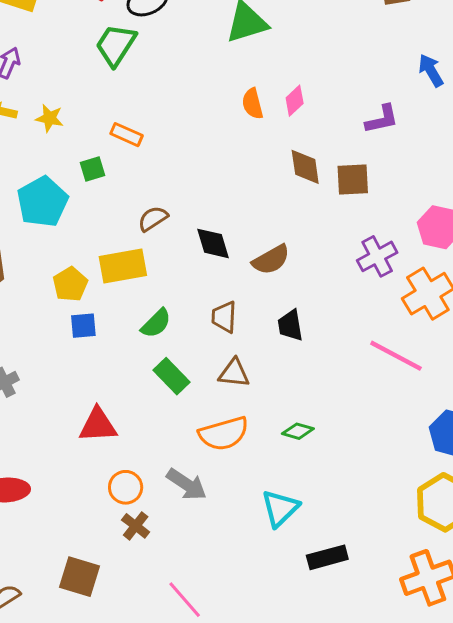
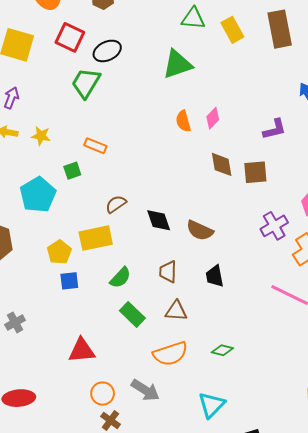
brown semicircle: (271, 260) -> (200, 230), turned 56

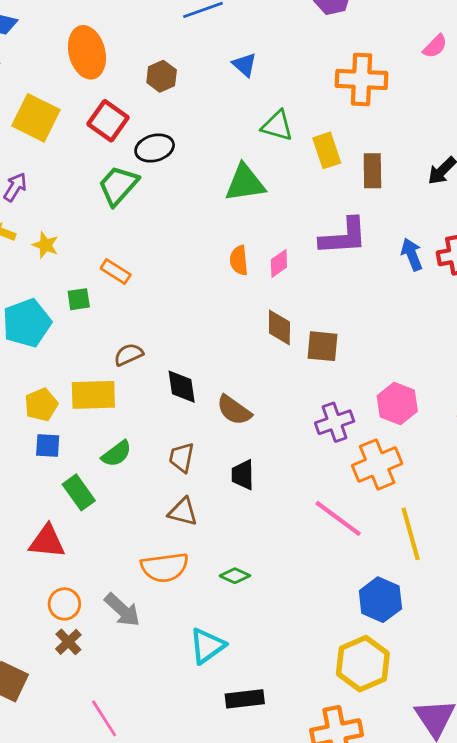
brown rectangle: (280, 29) -> (372, 171), moved, size x0.7
purple L-shape: (275, 129) -> (344, 237), moved, size x1.5
green rectangle: (132, 314) -> (79, 492), moved

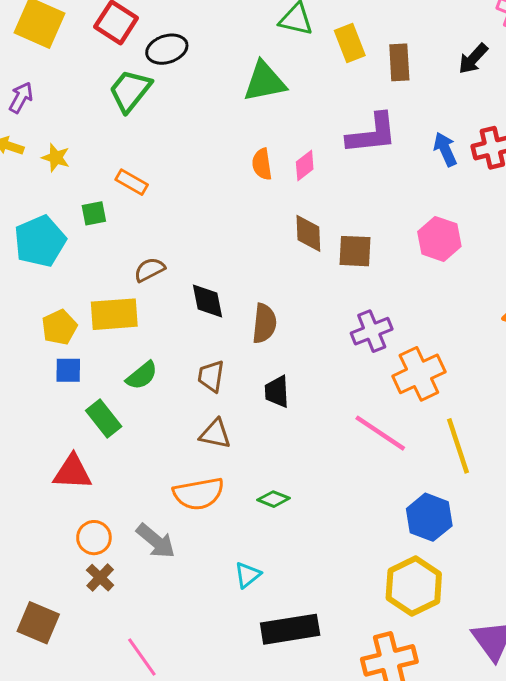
pink hexagon: (397, 404) -> (439, 239), moved
brown semicircle: (234, 410) -> (264, 323), turned -117
cyan triangle: (207, 646) -> (248, 575), size x0.7
black rectangle: (245, 699) -> (290, 629), size x1.4

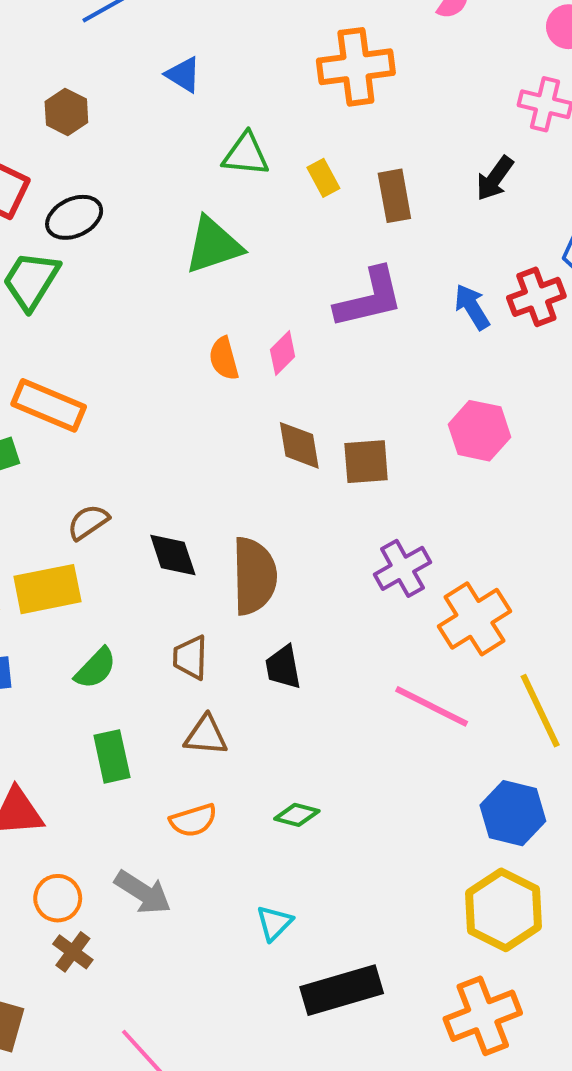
yellow rectangle: (350, 43) -> (323, 178), size x0.7
orange rectangle: (132, 182) -> (49, 405), size x1.6
brown semicircle: (264, 323) -> (254, 576), size x1.4
green rectangle: (104, 419) -> (112, 756), moved, turned 33
orange semicircle: (199, 494) -> (193, 820), size x0.7

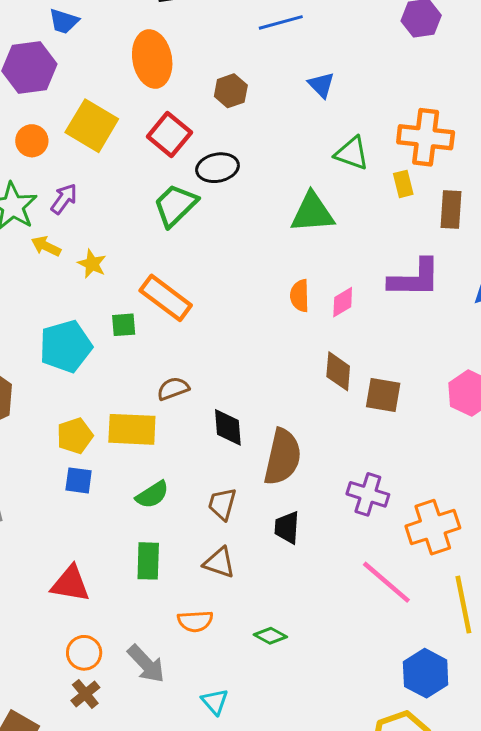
orange cross: (356, 67) -> (426, 137), moved
purple cross: (402, 568) -> (368, 494), moved, turned 33
cyan triangle: (274, 923) -> (215, 702), moved, turned -40

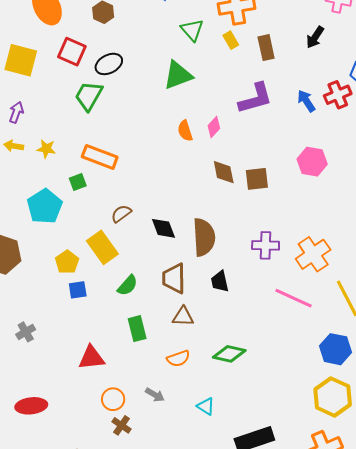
green triangle: (352, 153) -> (192, 30), turned 45
yellow rectangle: (132, 429) -> (102, 247), turned 68
brown trapezoid: (222, 504) -> (174, 278), size x1.4
green diamond: (270, 636) -> (229, 354), size x1.5
gray arrow: (146, 664) -> (155, 395), size x0.7

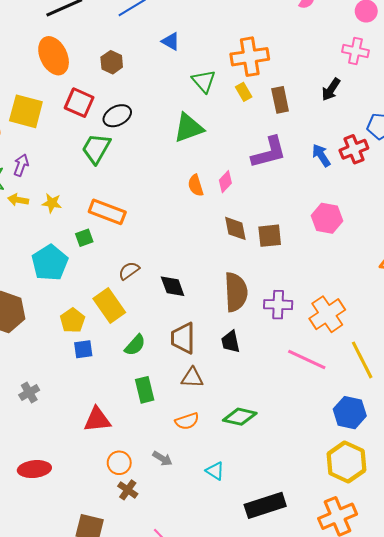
brown semicircle: (204, 237) -> (236, 292), moved

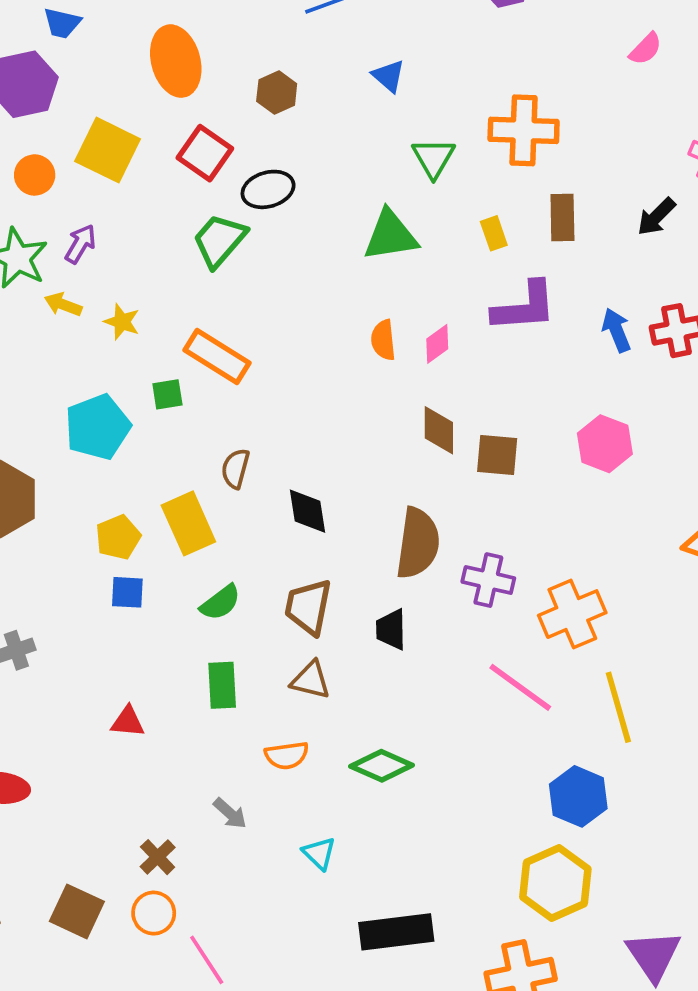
yellow rectangle: (244, 92) -> (494, 233), moved
brown semicircle: (129, 271) -> (235, 469), turned -50
red triangle: (97, 420) -> (128, 722), size x0.7
orange circle: (119, 463) -> (154, 913), moved

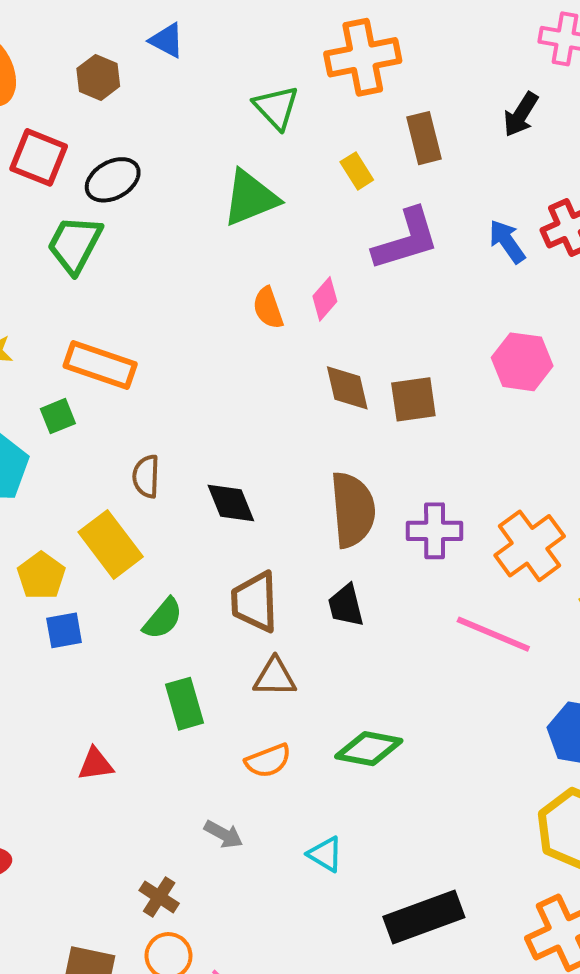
blue triangle: (389, 76) -> (167, 40), moved

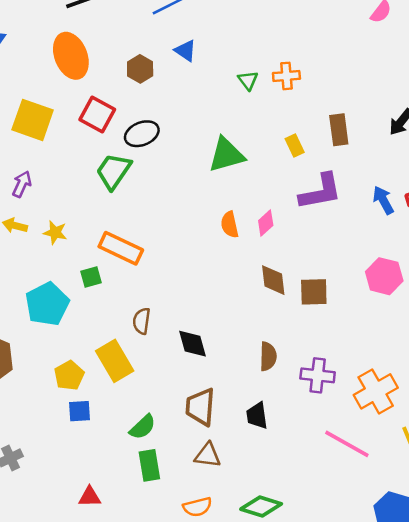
orange cross: (363, 57) -> (286, 76), moved, size x0.6
green triangle: (276, 107) -> (248, 80), moved, size x0.7
brown semicircle: (353, 510) -> (268, 356), size x0.6
green semicircle: (163, 619) -> (143, 427), moved

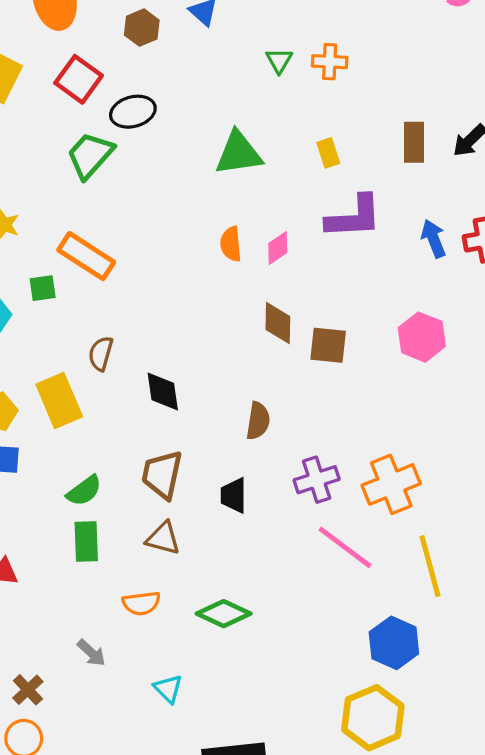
brown rectangle: (339, 130) -> (414, 142), moved
purple cross: (318, 375) -> (317, 480), moved, turned -32

